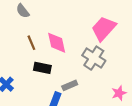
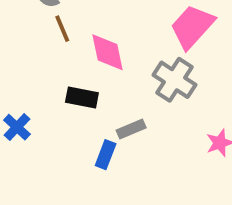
brown line: (31, 43) -> (62, 29), moved

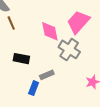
pink diamond: (108, 52) -> (50, 31), moved

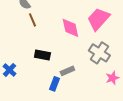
gray cross: (69, 49) -> (99, 53), moved

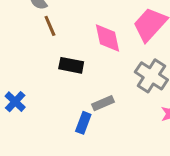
black rectangle: (42, 55) -> (71, 65), moved

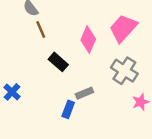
pink diamond: (108, 38) -> (88, 39), turned 35
black rectangle: (71, 65) -> (58, 62), turned 30

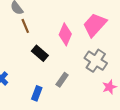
gray rectangle: (84, 93) -> (62, 80), turned -32
blue rectangle: (68, 109) -> (37, 93), moved

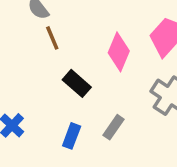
blue rectangle: (37, 93) -> (72, 136), moved

